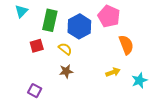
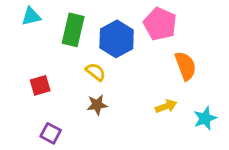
cyan triangle: (21, 11) -> (31, 16), turned 32
red square: (37, 46) -> (40, 85), moved

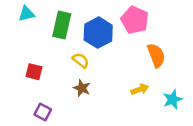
red square: (40, 85) -> (34, 72), turned 30
brown star: (97, 105) -> (82, 88), turned 30

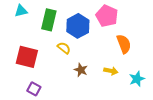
red square: (34, 72) -> (27, 57), size x1.6
brown star: (82, 88) -> (81, 70), moved
yellow arrow: (140, 89) -> (111, 71), turned 32

